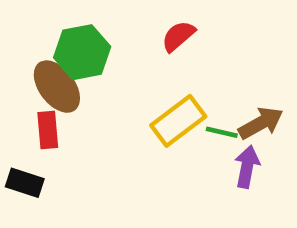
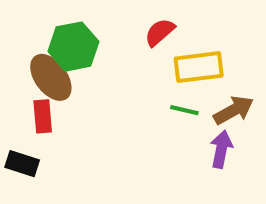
yellow rectangle: (178, 121) -> (199, 67), moved, turned 30
green line: (222, 132) -> (184, 110), moved

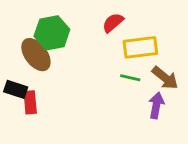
brown arrow: (234, 110) -> (165, 78), turned 68
red rectangle: (43, 116) -> (30, 102), moved
black rectangle: (22, 164) -> (16, 89), moved

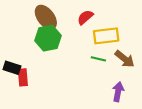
green hexagon: (52, 33) -> (48, 38), moved
brown ellipse: (36, 55) -> (46, 17), moved
purple arrow: (156, 105) -> (118, 92), moved

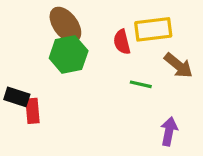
red semicircle: (85, 17) -> (122, 42), moved, turned -63
yellow rectangle: (106, 36) -> (153, 29), moved
brown arrow: (125, 59) -> (178, 65), moved

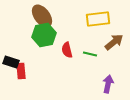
red semicircle: (122, 42) -> (67, 50), moved
brown arrow: (178, 65) -> (114, 42), turned -78

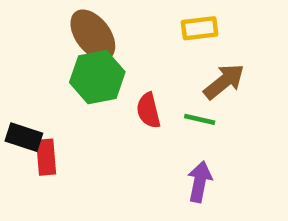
yellow rectangle: (98, 19) -> (200, 28), moved, size x0.7
brown arrow: (114, 42) -> (224, 82), moved
purple arrow: (108, 84) -> (200, 182), moved

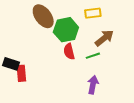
green hexagon: (97, 77) -> (66, 30), moved
green line: (200, 119) -> (93, 56), turned -32

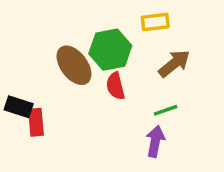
brown ellipse: (43, 16) -> (74, 65), moved
green line: (93, 56) -> (166, 110), moved

